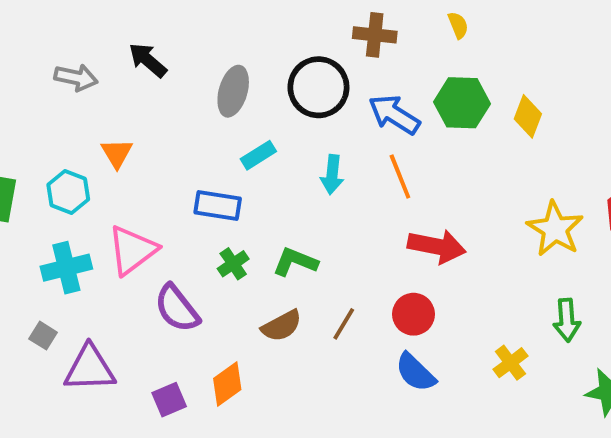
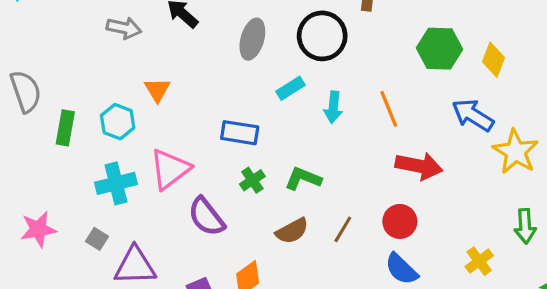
blue arrow: (394, 114) -> (473, 115), moved
cyan rectangle: (258, 155) -> (290, 88), moved

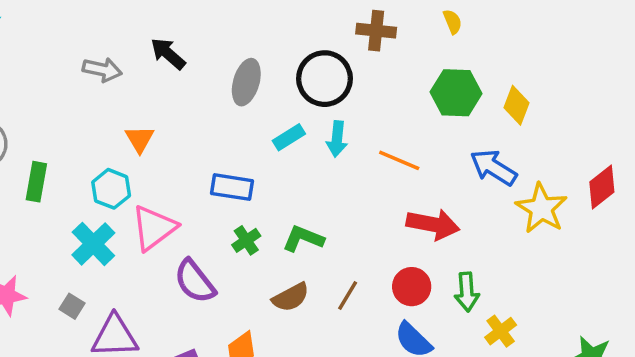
cyan arrow: (333, 107) -> (337, 139), moved
orange line: (389, 109) -> (399, 160), turned -45
cyan hexagon: (118, 122) -> (111, 189), moved
cyan cross: (116, 183) -> (93, 244), turned -30
green arrow: (525, 226) -> (467, 292), moved

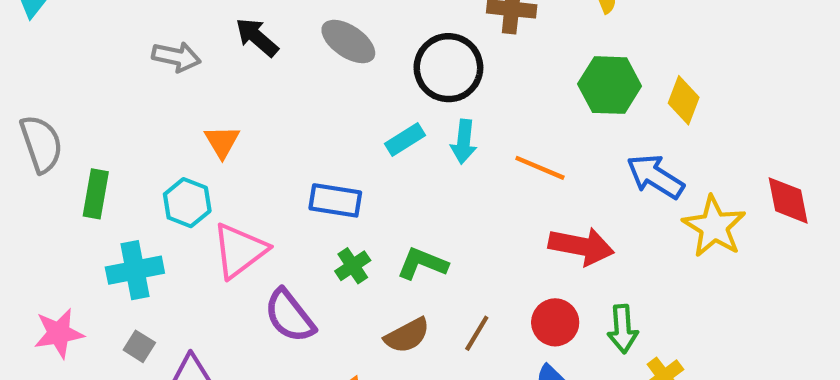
gray ellipse: (246, 82) -> (348, 42), moved, turned -72
red diamond: (602, 187) -> (788, 200), turned -63
cyan cross: (93, 244) -> (135, 270), moved, turned 33

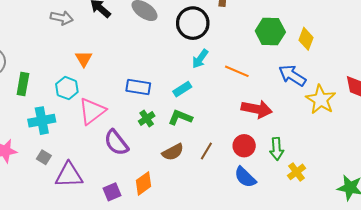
cyan rectangle: (405, 139) -> (182, 89), moved
cyan arrow: (464, 142) -> (200, 59), turned 30

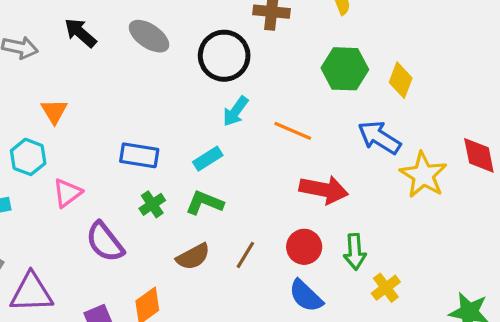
pink triangle: (92, 111) -> (67, 193), size x0.7

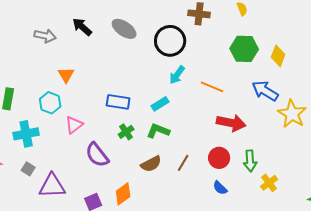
blue semicircle: (306, 296) -> (220, 188), size x0.7

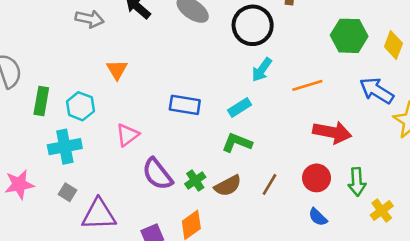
orange line: (212, 87) -> (307, 85), turned -40
cyan hexagon: (50, 103) -> (80, 106), moved
green cross: (126, 132) -> (195, 181), moved

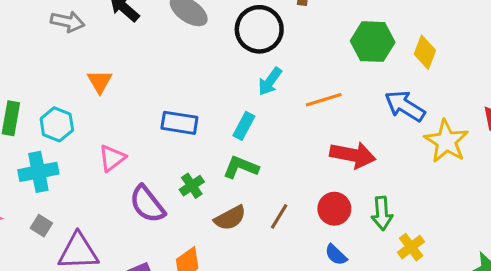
cyan rectangle: (240, 107) -> (244, 126), turned -30
green cross: (195, 181) -> (192, 186), moved

